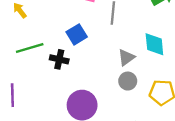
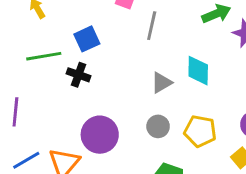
blue square: (77, 34) -> (87, 39), moved
gray circle: (128, 81) -> (158, 126), moved

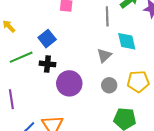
gray line: (152, 26) -> (107, 16), moved
purple circle: (100, 135) -> (69, 83), moved

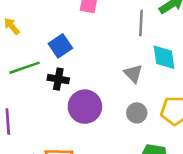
gray triangle: (104, 55) -> (133, 74), turned -35

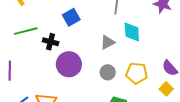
blue square: (60, 46) -> (71, 17), moved
gray triangle: (133, 74) -> (108, 42), turned 42

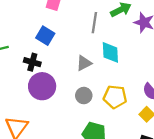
blue square: (71, 17) -> (45, 36), turned -30
black cross: (51, 42) -> (32, 62), moved

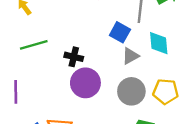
blue square: (45, 36) -> (120, 32), moved
gray circle: (84, 96) -> (131, 91), size x1.5

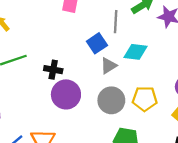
blue square: (120, 32) -> (97, 43), turned 30
cyan diamond: (159, 43) -> (136, 52), turned -75

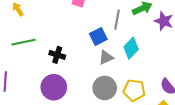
cyan diamond: (136, 52) -> (131, 48), turned -60
purple circle: (66, 94) -> (54, 87), moved

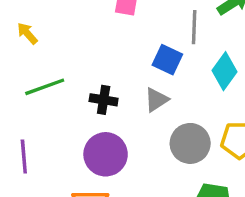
blue square: (98, 37) -> (167, 60), turned -30
gray triangle: (106, 58) -> (156, 100), moved

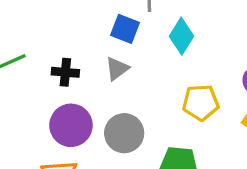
gray circle: (190, 143) -> (124, 133), moved

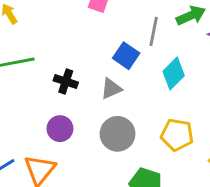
purple circle: (71, 125) -> (60, 129), size x0.7
gray circle: (124, 133) -> (118, 134), moved

